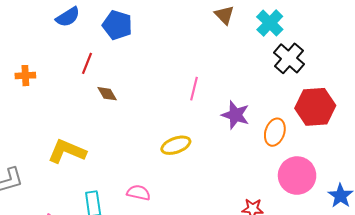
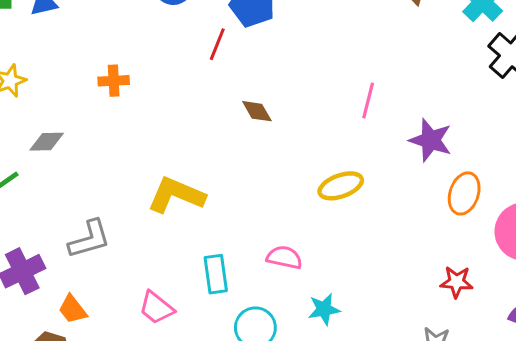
red line: (87, 63) -> (217, 44), moved
brown diamond: (107, 94) -> (257, 111), moved
orange ellipse: (275, 132) -> (464, 193), moved

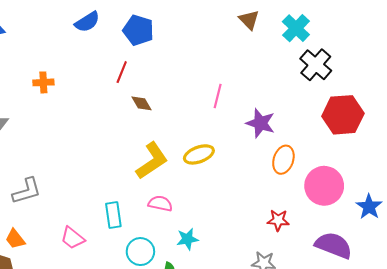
red line: (217, 44) -> (122, 72), moved
yellow L-shape: (176, 195) -> (152, 161), moved, turned 123

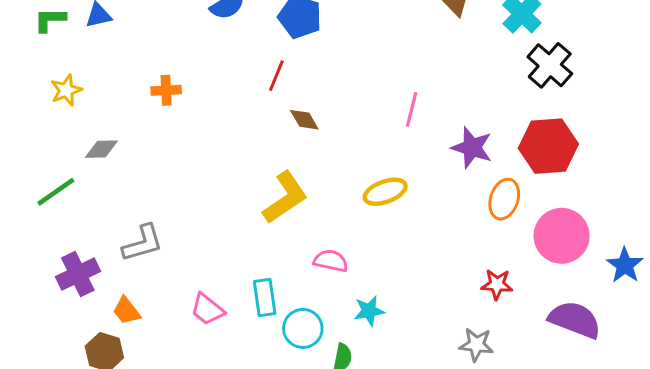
red hexagon: (343, 115) -> (548, 146), moved
yellow L-shape: (152, 161) -> (285, 198), moved
cyan rectangle: (113, 215) -> (265, 298), moved

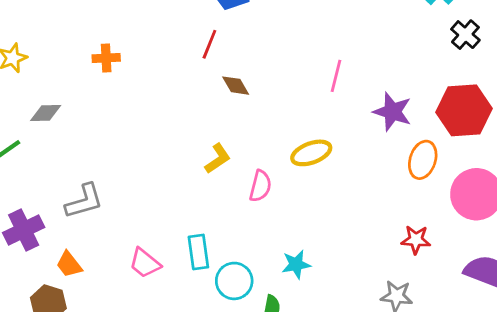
black cross: (550, 65) -> (465, 35), size x0.7
yellow L-shape: (285, 198) -> (218, 158), size x0.6
pink semicircle: (331, 261) -> (260, 186), moved, turned 92

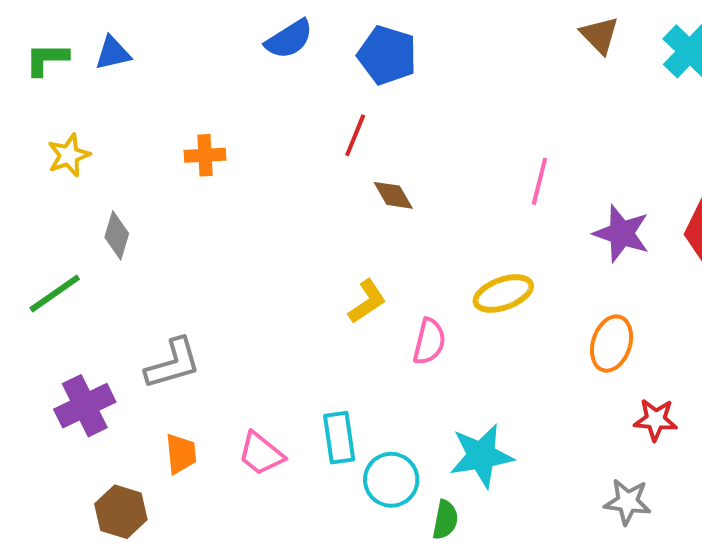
gray diamond: (46, 113) -> (117, 235), turned -72
orange ellipse: (423, 160) -> (612, 344), moved
orange trapezoid: (69, 264) -> (181, 454), moved, turned -148
cyan star: (296, 264) -> (481, 456), size x1.5

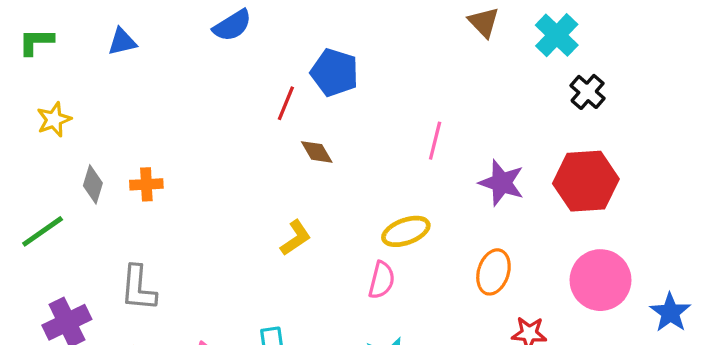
blue triangle: (113, 53) -> (122, 42), moved
blue pentagon: (387, 55) -> (335, 72), moved
orange cross: (205, 155) -> (146, 184), moved
pink semicircle: (429, 342) -> (382, 280), moved
gray L-shape: (173, 364) -> (138, 288), turned 111

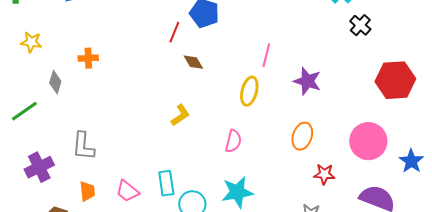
yellow star: (54, 119) -> (31, 42), turned 30
red hexagon: (586, 181) -> (395, 80), moved
orange cross: (146, 184) -> (88, 58), moved
yellow ellipse: (406, 231) -> (249, 91), moved, turned -56

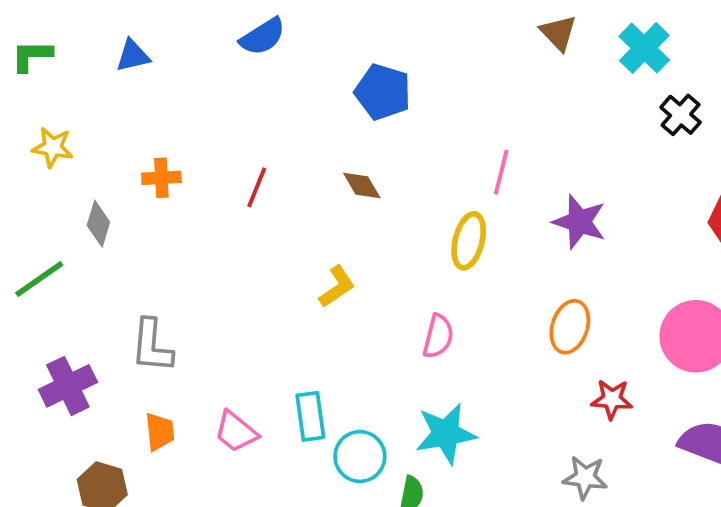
red line: (174, 32) -> (257, 187), moved

